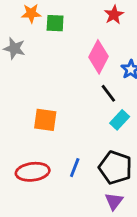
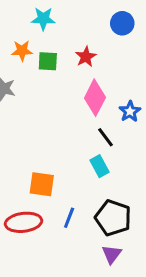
red star: (114, 15) -> (86, 57), moved
orange square: (45, 120) -> (42, 184), moved
cyan rectangle: (120, 120) -> (99, 166), moved, turned -72

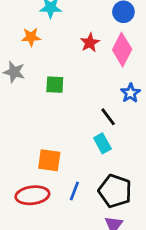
green square: (48, 61) -> (55, 85), moved
pink diamond: (95, 98) -> (122, 50), moved

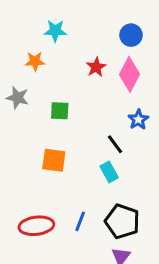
orange square: (49, 160) -> (54, 160), moved

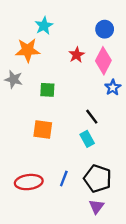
cyan star: (55, 31) -> (44, 26), turned -30
orange star: (35, 61) -> (28, 50), size x1.5
blue star: (138, 119) -> (113, 88), moved

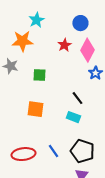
blue circle: (105, 29) -> (80, 23), moved
cyan rectangle: (87, 139) -> (73, 117), turned -40
blue line: (64, 179) -> (53, 151), turned -56

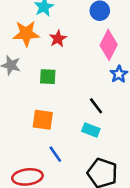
red star: (64, 45) -> (58, 39), moved
blue line: (53, 151) -> (55, 154), moved

